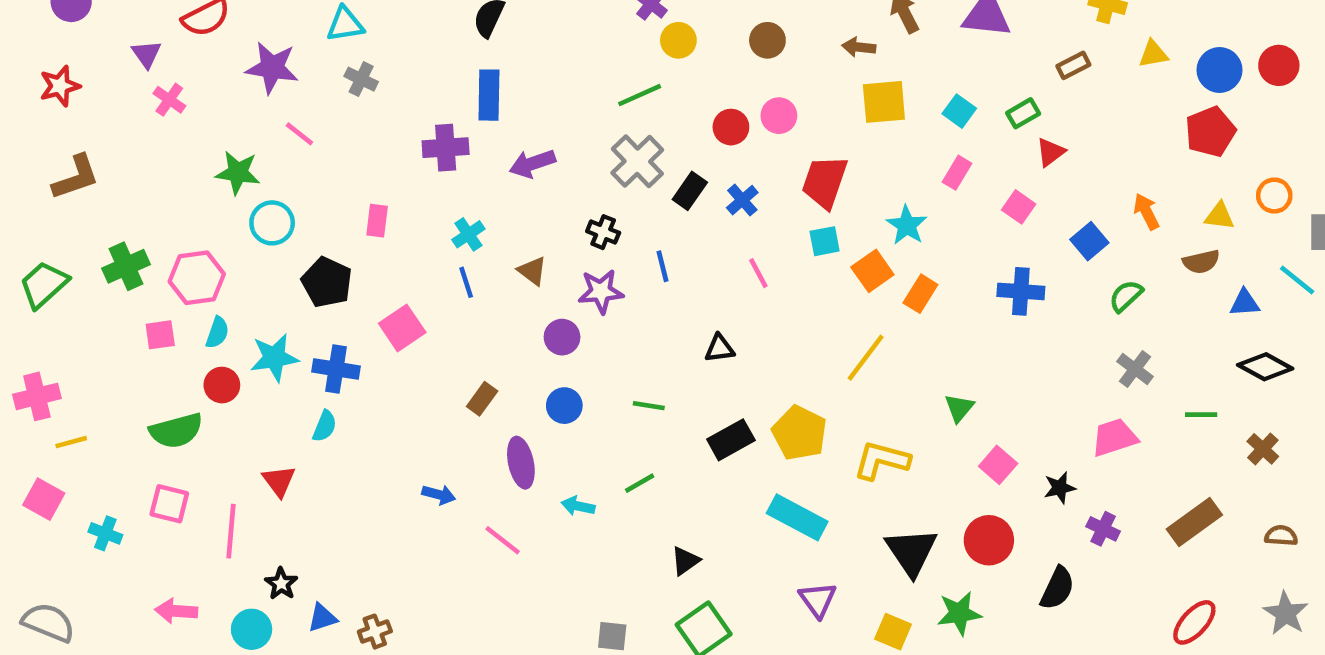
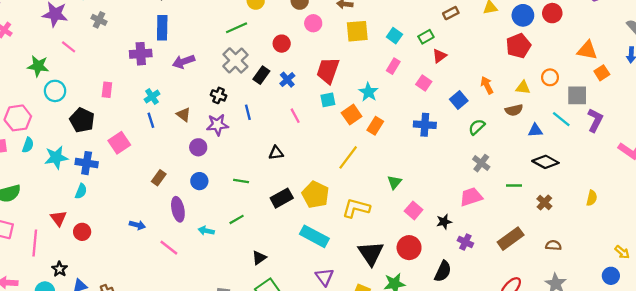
pink circle: (779, 116) -> (313, 23), moved
red circle: (222, 385) -> (82, 232), moved

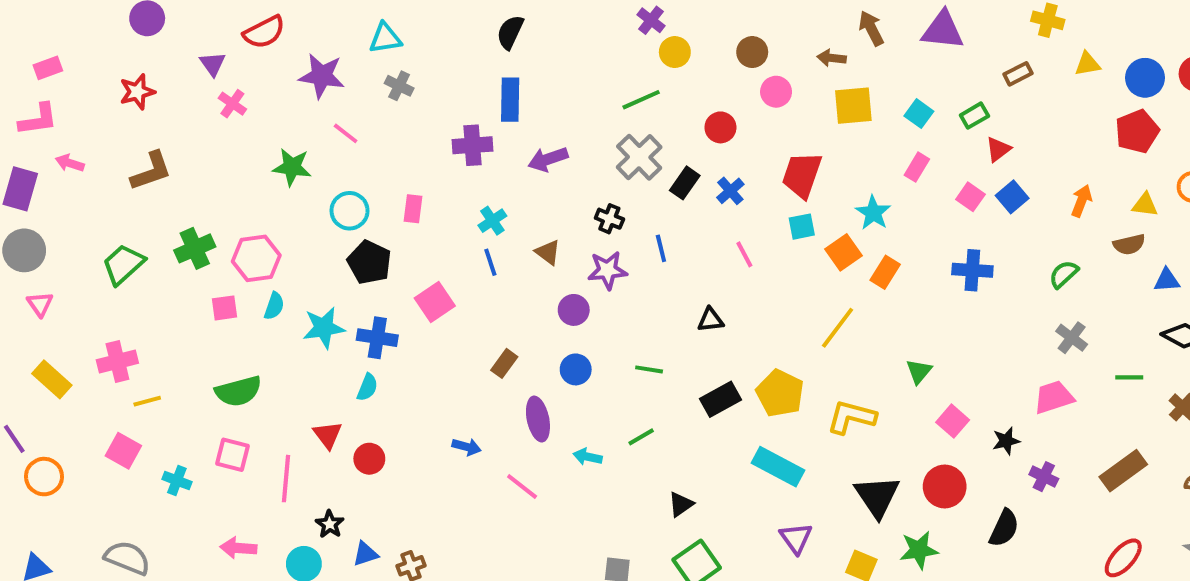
orange arrow: (487, 85) -> (1082, 201), turned 48
cyan circle: (55, 91) -> (350, 211), moved
blue square: (459, 100) -> (1012, 197), moved

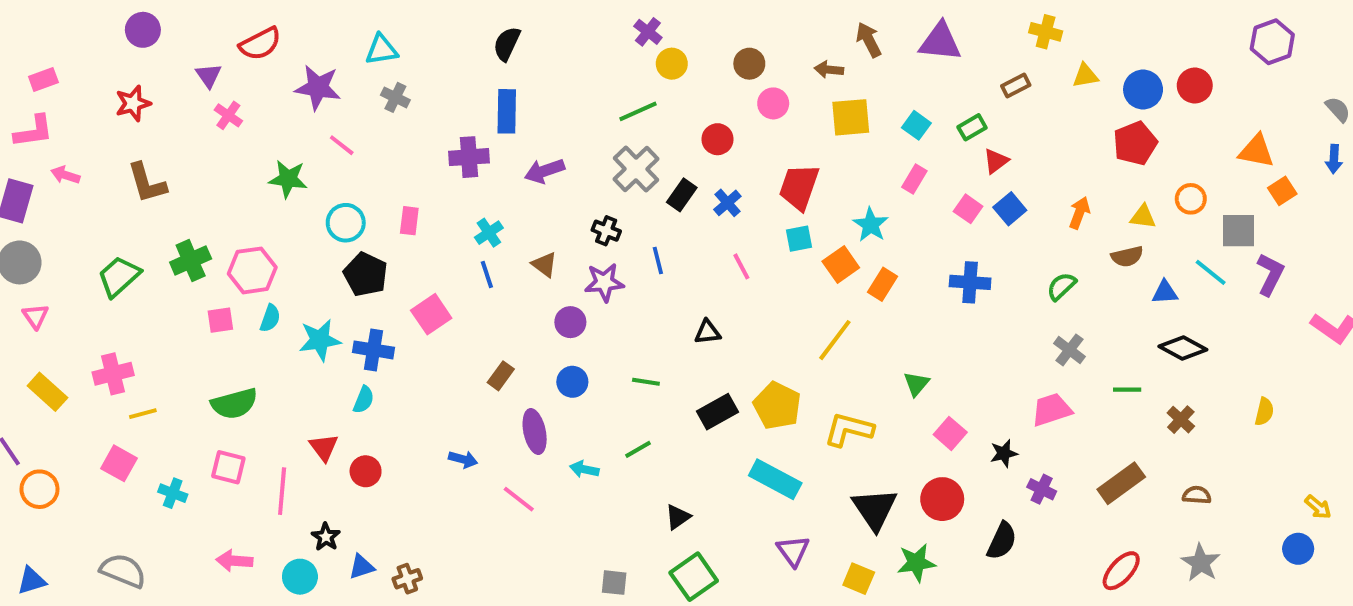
brown L-shape: (151, 171) -> (147, 183), turned 93

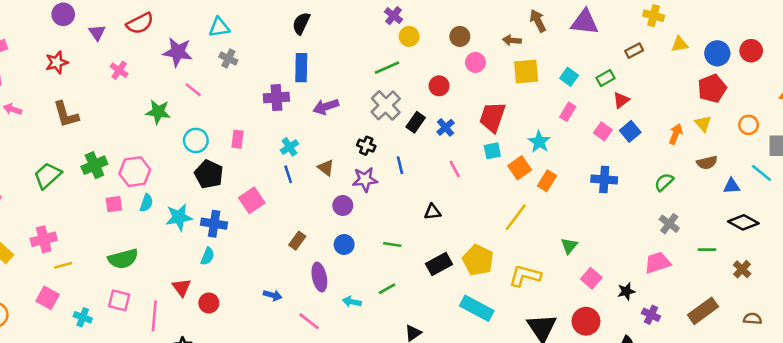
purple triangle: (208, 76) -> (97, 33), moved
yellow triangle: (1143, 217) -> (703, 124), moved, turned 42

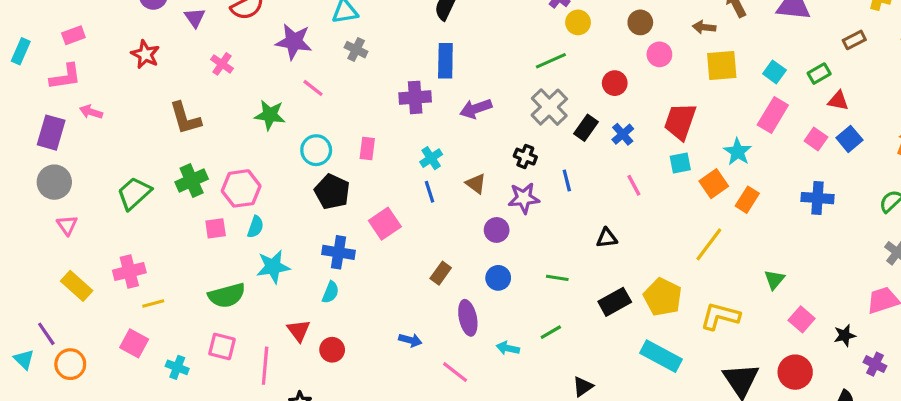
red star: (57, 62) -> (145, 54), turned -30
red triangle: (621, 100) -> (838, 101), turned 48
pink rectangle: (568, 112) -> (773, 115), size x1.5
brown L-shape: (66, 114) -> (185, 118), moved
cyan star: (179, 217) -> (273, 267), moved

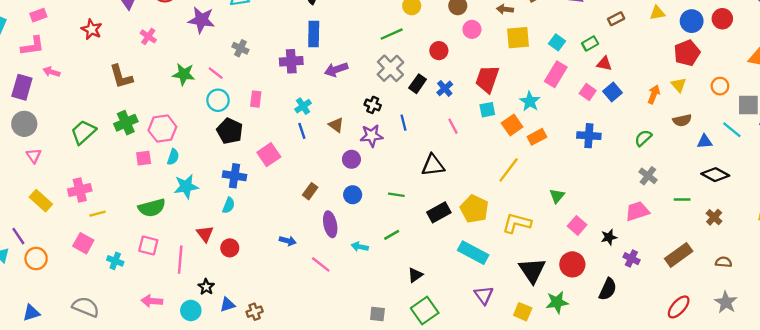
gray cross: (356, 50) -> (240, 48), moved
pink line: (313, 88) -> (216, 73), moved
orange rectangle: (747, 200) -> (537, 137), turned 30
black triangle: (607, 238) -> (433, 165), size x1.5

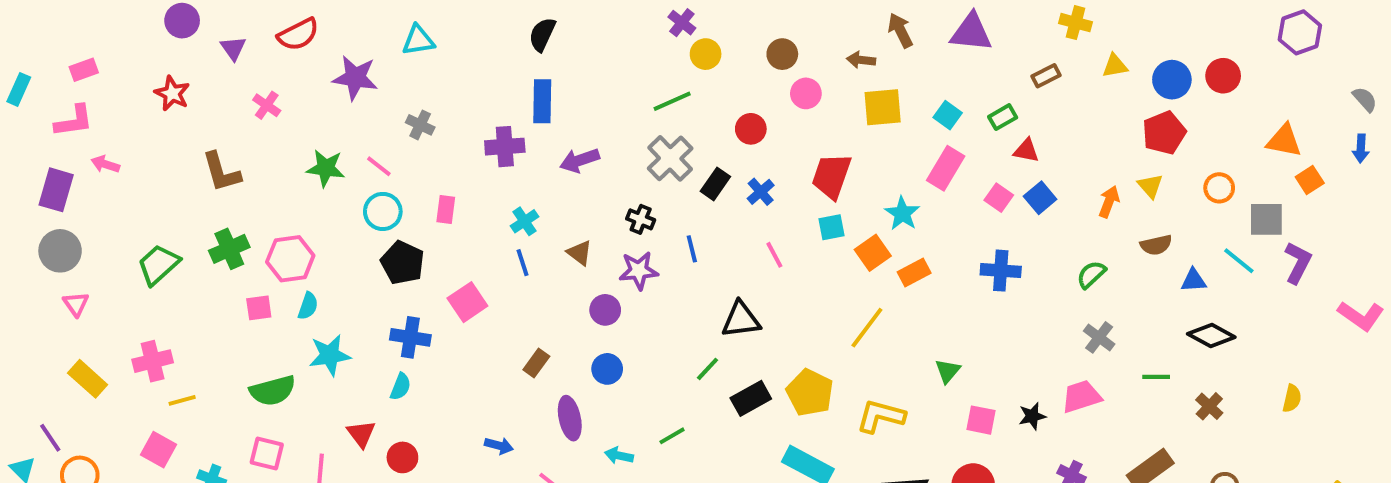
green line: (396, 195) -> (708, 369), moved, turned -56
pink square: (577, 225) -> (981, 420), turned -30
black star: (609, 237) -> (1032, 416), moved

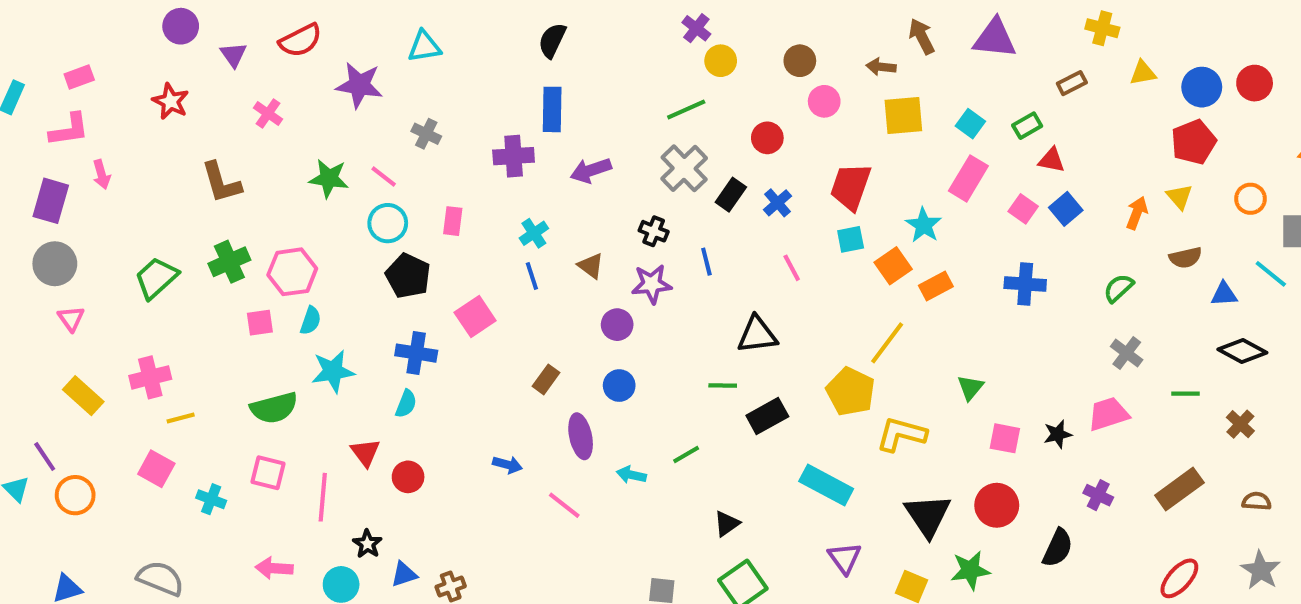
pink arrow: (105, 164) -> (102, 174), turned -124
green line: (708, 369) -> (723, 386), turned 48
yellow pentagon: (810, 393) -> (851, 392), moved

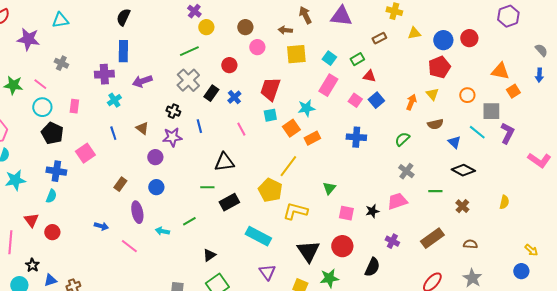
cyan star: (924, 225) -> (306, 108), turned 30
cyan cross: (534, 233) -> (114, 100), moved
blue triangle: (1224, 294) -> (454, 142), turned 48

